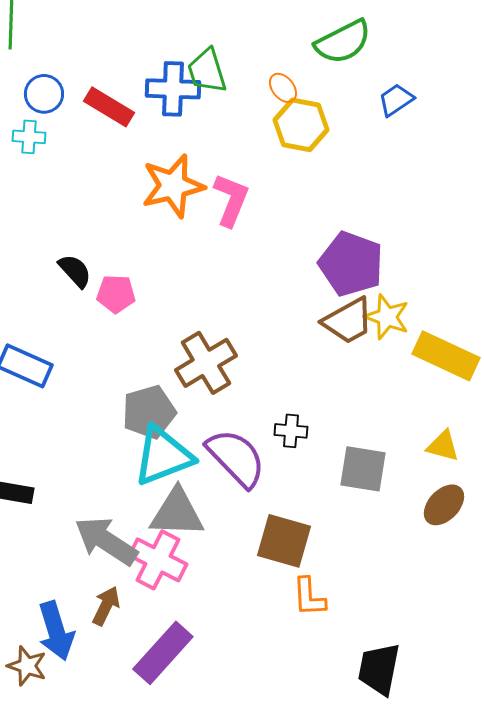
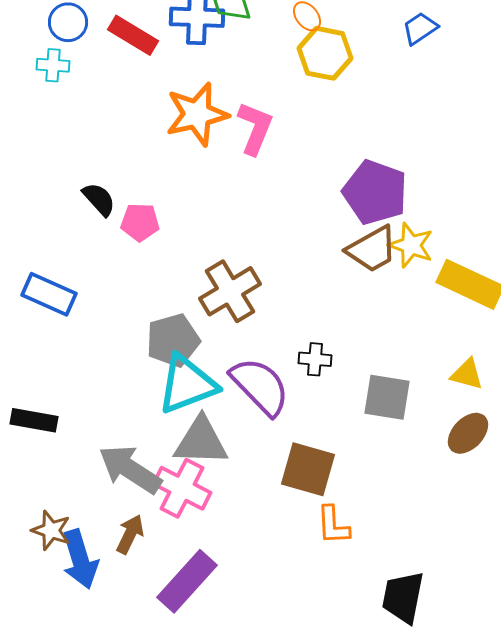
brown star: (27, 666) -> (51, 530), moved

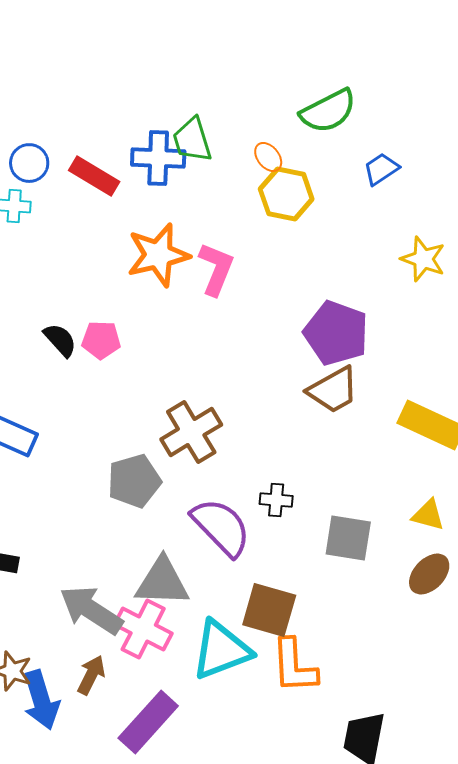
pink pentagon: (140, 222) -> (101, 340), moved
yellow star: (411, 245) -> (423, 259), moved
cyan triangle: (187, 384) -> (221, 650), moved
orange L-shape: (333, 525) -> (294, 666), size x1.4

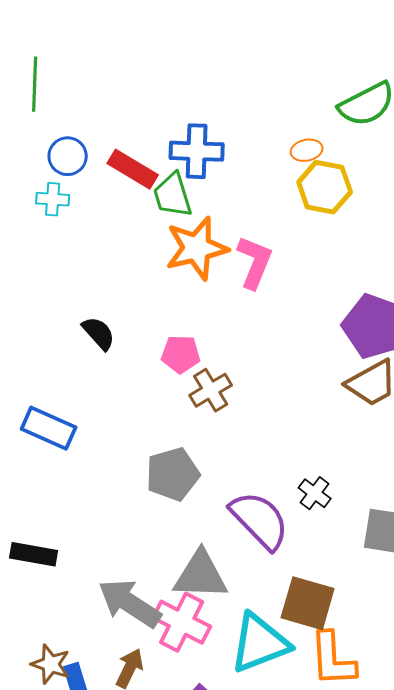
green trapezoid: (192, 140) -> (173, 195), moved
orange ellipse: (268, 157) -> (307, 150), turned -64
pink pentagon: (101, 340) -> (181, 354), moved
brown cross: (191, 432) -> (211, 390), moved, size x0.7
black cross: (276, 500) -> (315, 493), turned 32

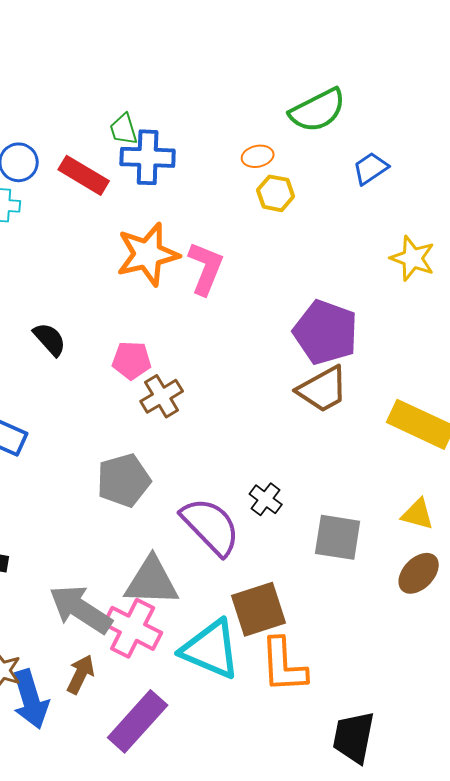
yellow hexagon: (325, 187) -> (276, 193), size x0.7
green trapezoid: (173, 195) -> (124, 129), moved, size x0.7
brown square: (308, 603) -> (259, 609), turned -34
cyan triangle: (260, 643) -> (211, 649), turned 44

